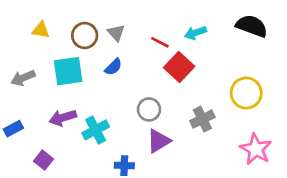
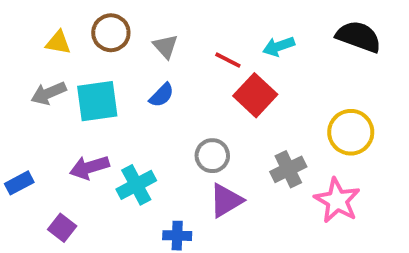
brown circle: (85, 35) -> (111, 33), moved
gray arrow: (23, 78) -> (48, 93), moved
pink star: (256, 149) -> (337, 200), moved

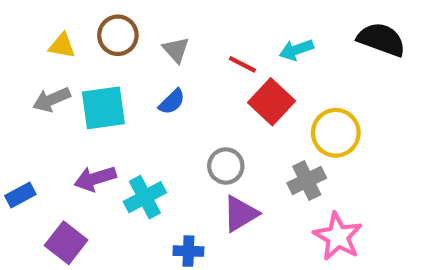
yellow circle: (351, 132) -> (336, 133), moved
pink star: (337, 200) -> (338, 237), moved
purple square: (62, 228) -> (66, 243), size x1.4

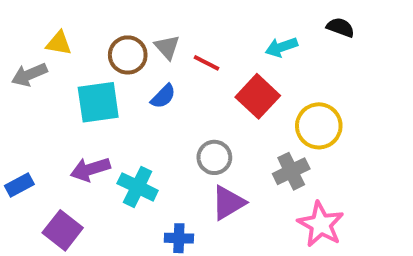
brown circle: (118, 35) -> (128, 55), moved
black semicircle: (381, 39) -> (340, 27), moved, size x0.6
red line: (242, 64) -> (206, 63), moved
gray arrow: (52, 100) -> (29, 75), moved
cyan cross: (145, 197) -> (138, 187), turned -36

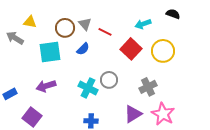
gray arrow: (29, 75) -> (15, 38), turned 54
yellow circle: (319, 126) -> (163, 51), moved
cyan cross: (138, 187) -> (88, 88), moved
purple triangle: (228, 203) -> (133, 114), moved

